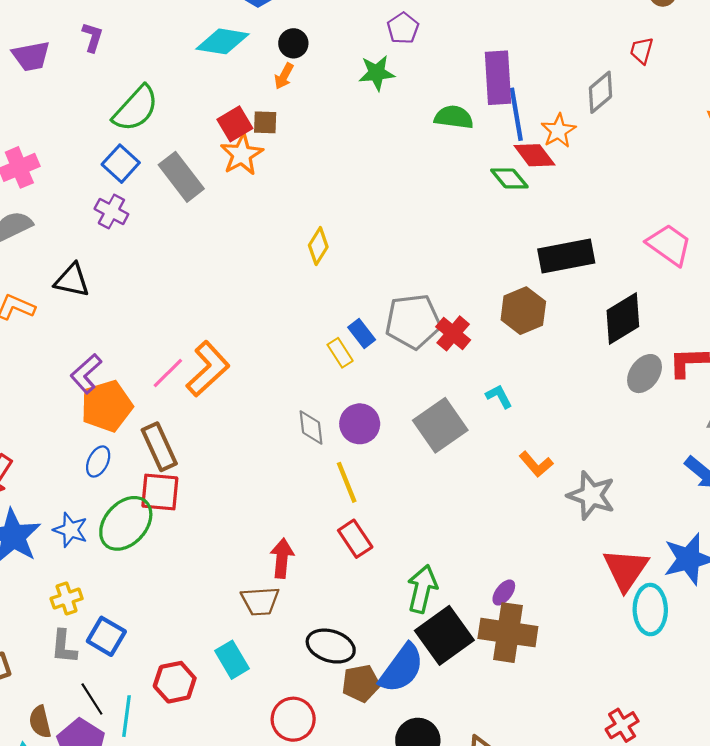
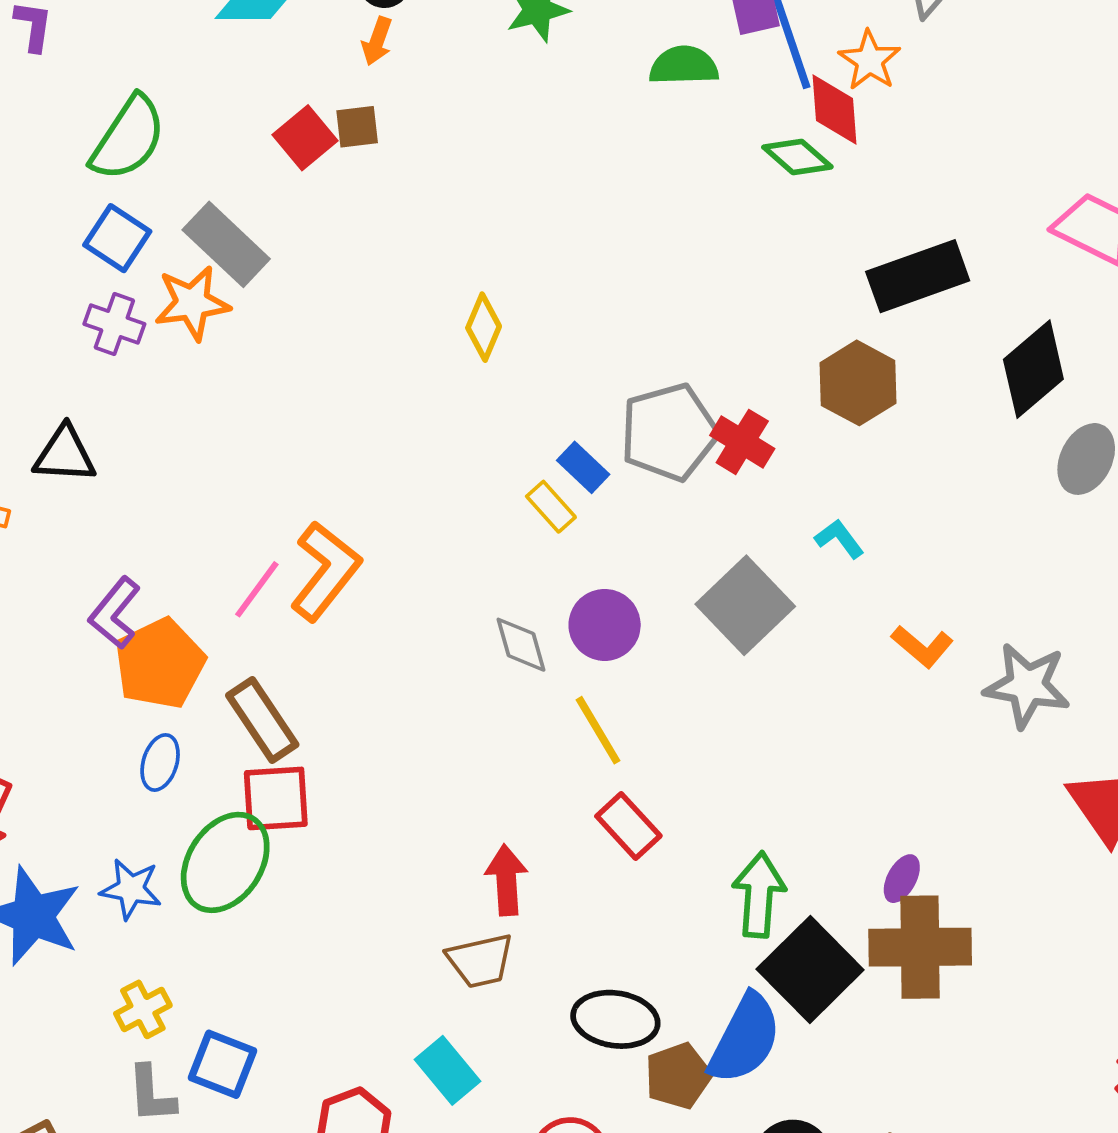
orange star: (242, 154) -> (192, 303), moved, turned 30
red diamond: (534, 155) -> (835, 110), turned 42

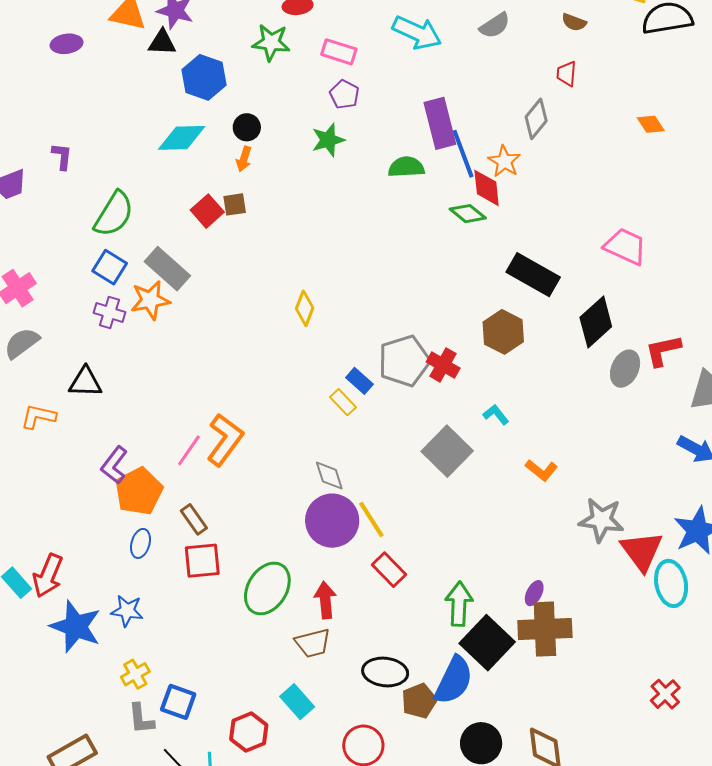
black rectangle: (918, 276) -> (533, 275), turned 51
purple circle: (605, 625) -> (332, 521), moved, size x1.4
gray star: (1027, 685) -> (601, 520), moved
brown rectangle: (262, 720) -> (194, 519), size x0.7
green ellipse: (225, 862) -> (267, 588), moved

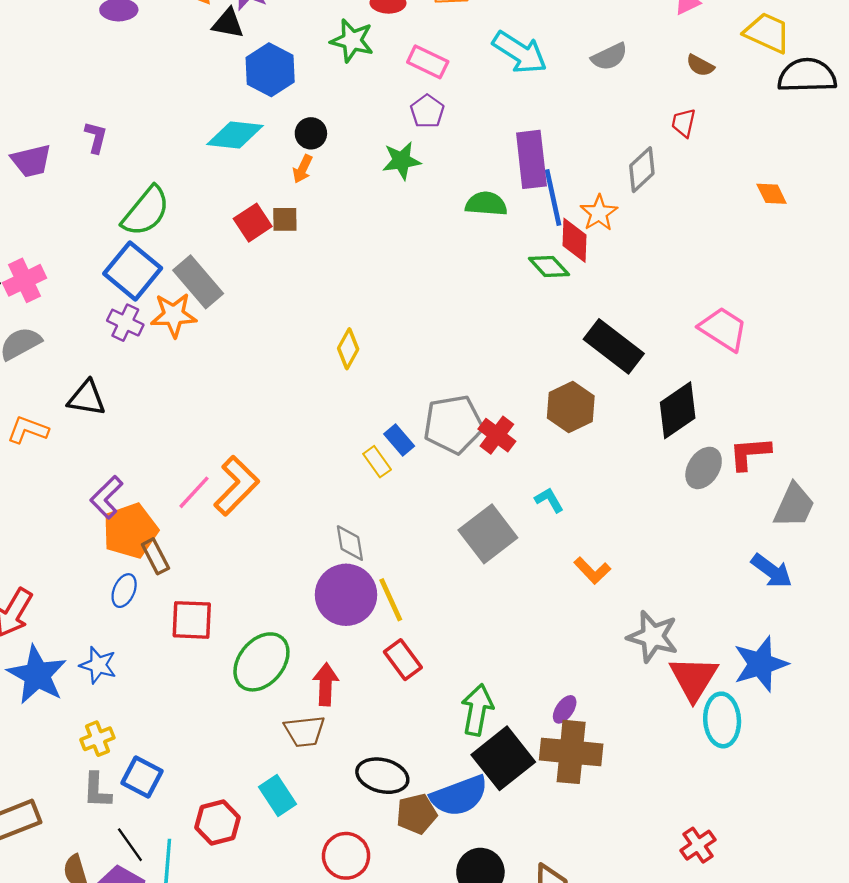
blue square: (110, 267) -> (133, 271), size x1.4
brown rectangle: (194, 519) -> (155, 556), moved
blue semicircle: (454, 680) -> (459, 796), turned 36

